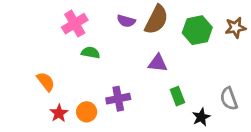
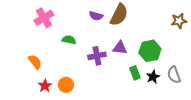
pink cross: (75, 24) -> (44, 18), moved
green hexagon: (197, 30) -> (150, 51), moved
purple cross: (118, 99) -> (97, 56), moved
black star: (201, 117) -> (153, 77), moved

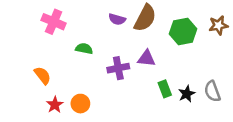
pink cross: (44, 18) -> (54, 22), turned -36
green hexagon: (150, 51) -> (183, 31), moved

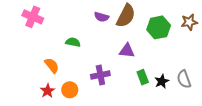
pink cross: (54, 22) -> (33, 17), moved
purple cross: (118, 68) -> (100, 75), moved
orange semicircle: (43, 75) -> (52, 65), moved

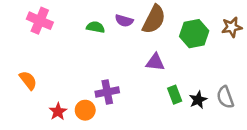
green semicircle: (73, 42) -> (96, 27), moved
orange semicircle: (52, 65) -> (28, 80), moved
purple cross: (100, 75) -> (107, 92), moved

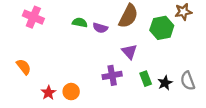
purple semicircle: (124, 21) -> (100, 28), moved
brown star: (232, 27) -> (183, 12), moved
purple triangle: (155, 62) -> (129, 52), turned 42
purple cross: (107, 92) -> (112, 75), moved

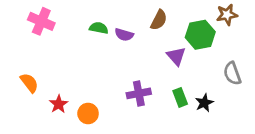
brown semicircle: (128, 16) -> (159, 20), size x0.7
purple triangle: (129, 52) -> (176, 56), moved
gray semicircle: (188, 81) -> (232, 73), moved
red star: (48, 93) -> (59, 104), moved

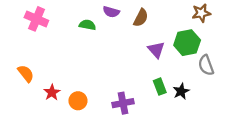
purple semicircle: (124, 35) -> (111, 12), moved
green hexagon: (200, 35) -> (187, 43), moved
purple cross: (139, 93) -> (123, 103), moved

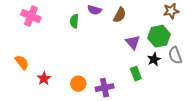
green semicircle: (87, 25) -> (74, 21), turned -96
black star: (181, 91) -> (154, 59), moved
orange circle: (78, 101) -> (78, 84), moved

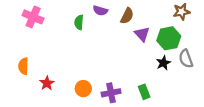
purple triangle: (133, 42) -> (142, 34), moved
orange semicircle: (22, 62) -> (23, 66), turned -140
green rectangle: (136, 74) -> (144, 92), moved

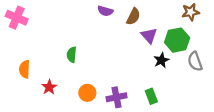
pink cross: (33, 17) -> (17, 18), moved
green semicircle: (79, 22) -> (72, 55), moved
black star: (163, 63) -> (161, 60), moved

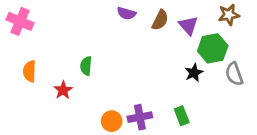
purple triangle: (149, 36) -> (188, 25), moved
orange semicircle: (24, 69) -> (29, 71), moved
red star: (49, 87) -> (63, 90), moved
orange circle: (87, 93) -> (112, 121), moved

